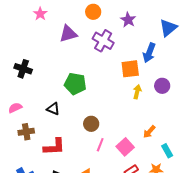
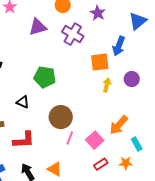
brown circle: (91, 124) -> (61, 117), size x1.5
orange arrow: (149, 132) -> (119, 125), size x1.5

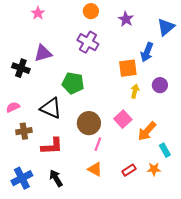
purple triangle: (38, 27) -> (43, 53), moved
purple cross: (73, 34) -> (88, 42), moved
black triangle: (23, 102) -> (51, 108), size x1.6
pink square: (95, 140) -> (123, 119), moved
orange triangle: (55, 169) -> (95, 169), moved

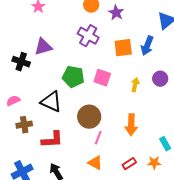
purple star: (126, 19) -> (116, 13), moved
orange square: (128, 68) -> (123, 48), moved
pink square: (123, 119) -> (102, 78), moved, turned -30
orange arrow: (147, 131) -> (131, 125), moved, turned -40

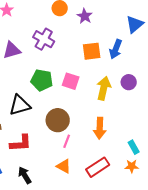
purple cross: (88, 36) -> (44, 39), moved
yellow arrow: (135, 85) -> (104, 88), size x1.6
black triangle: (51, 102) -> (20, 105), turned -40
orange star: (154, 163) -> (132, 166), moved
red rectangle: (129, 164) -> (98, 167), size x1.6

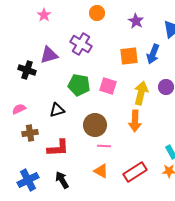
purple star: (85, 16) -> (136, 21), moved
black triangle: (20, 105) -> (57, 110), size x0.7
orange arrow: (100, 128) -> (135, 121), moved
pink line: (67, 141) -> (104, 146), turned 72

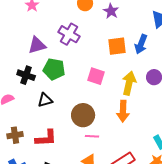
purple star: (136, 21) -> (111, 11), moved
black cross: (27, 70) -> (26, 75), moved
green pentagon: (79, 85) -> (54, 69), moved
brown cross: (30, 133) -> (15, 135), moved

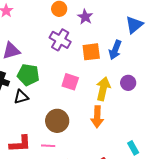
purple cross: (69, 34) -> (60, 40), moved
black triangle: (45, 100) -> (21, 97), moved
pink line: (92, 136) -> (48, 146), moved

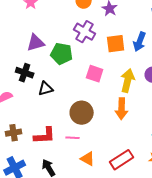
green pentagon: (28, 75) -> (62, 54), moved

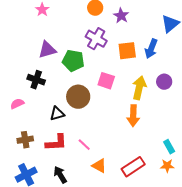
black triangle: (46, 89) -> (57, 114), moved
brown circle: (82, 113) -> (78, 97), moved
pink line: (73, 138) -> (84, 145), turned 40

